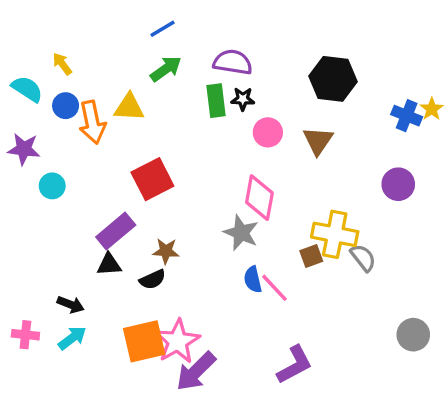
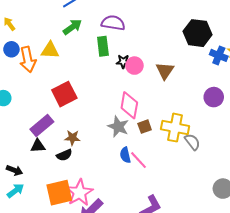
black hexagon: (333, 79) -> (197, 33), moved
black star: (243, 99) -> (123, 62), moved
brown square: (311, 256) -> (145, 127), moved

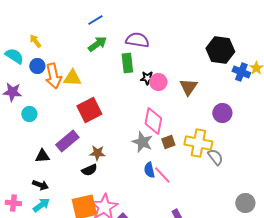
yellow triangle: (50, 50) -> (72, 78), moved
purple circle: (214, 97) -> (222, 113), moved
black triangle: (38, 146) -> (42, 156), moved

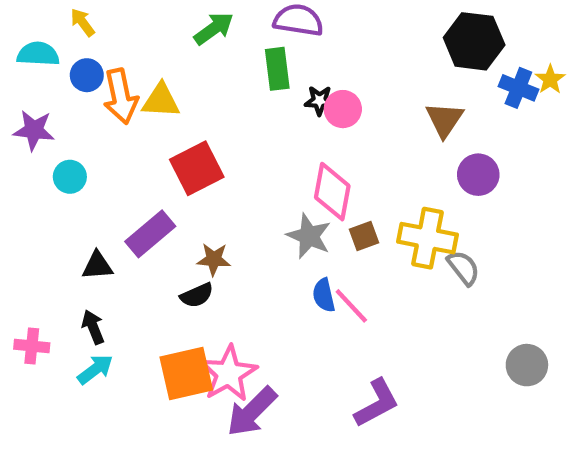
cyan semicircle: (14, 56) -> (38, 54), turned -30
brown triangle: (188, 87) -> (444, 120), moved
black arrow: (40, 185) -> (93, 327), turned -133
pink cross: (13, 203) -> (32, 346), moved

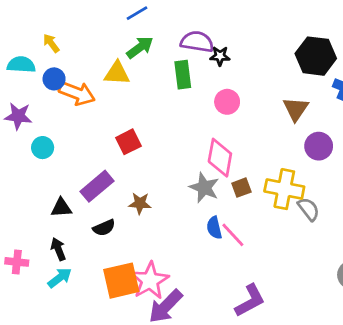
orange arrow: (121, 96) -> (77, 93), turned -57
yellow triangle: (161, 101) -> (117, 73), moved
black star: (320, 101) -> (220, 56), moved
red square: (197, 168) -> (128, 142), size x0.7
black semicircle: (197, 295) -> (104, 228), moved

